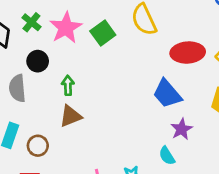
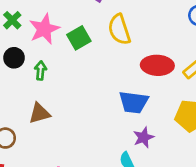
green arrow: (68, 85) -> (41, 70), moved
blue trapezoid: (167, 94) -> (134, 102), turned -48

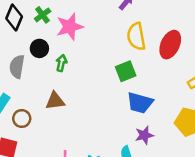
green square: (79, 38) -> (126, 71), moved
red ellipse: (157, 65) -> (170, 45), moved, turned -76

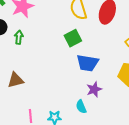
brown triangle: (55, 101) -> (15, 80), moved

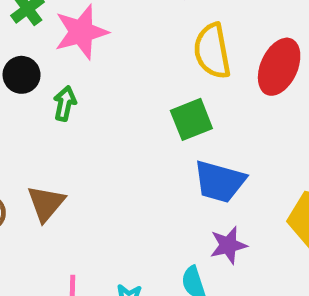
brown triangle: (15, 80) -> (46, 203), turned -42

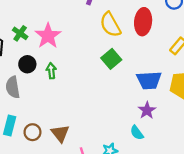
blue trapezoid: (220, 182) -> (149, 80), moved
brown triangle: (46, 203) -> (60, 133), moved

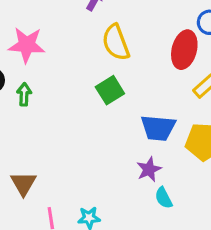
red ellipse: (143, 22) -> (184, 50), moved
pink star: (48, 36) -> (27, 45), turned 30
cyan semicircle: (137, 133) -> (164, 198), moved

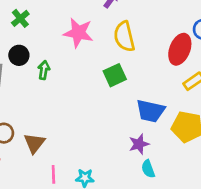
pink star: (27, 45) -> (78, 33), moved

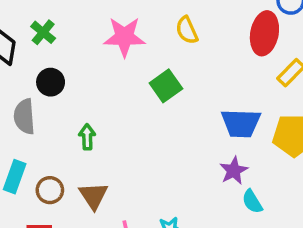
yellow semicircle: (124, 36) -> (187, 30), size x0.7
green arrow: (44, 70) -> (87, 137), moved
green square: (115, 75) -> (166, 86), moved

